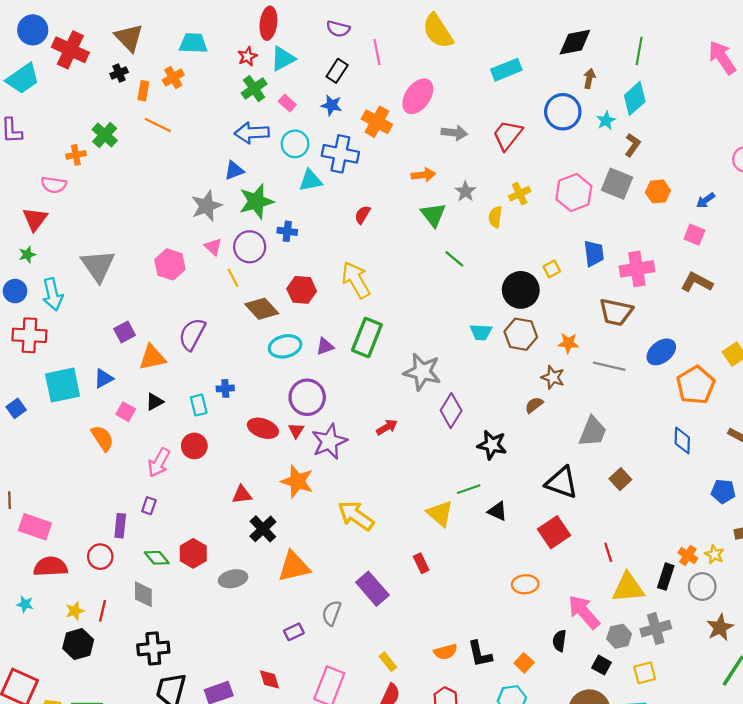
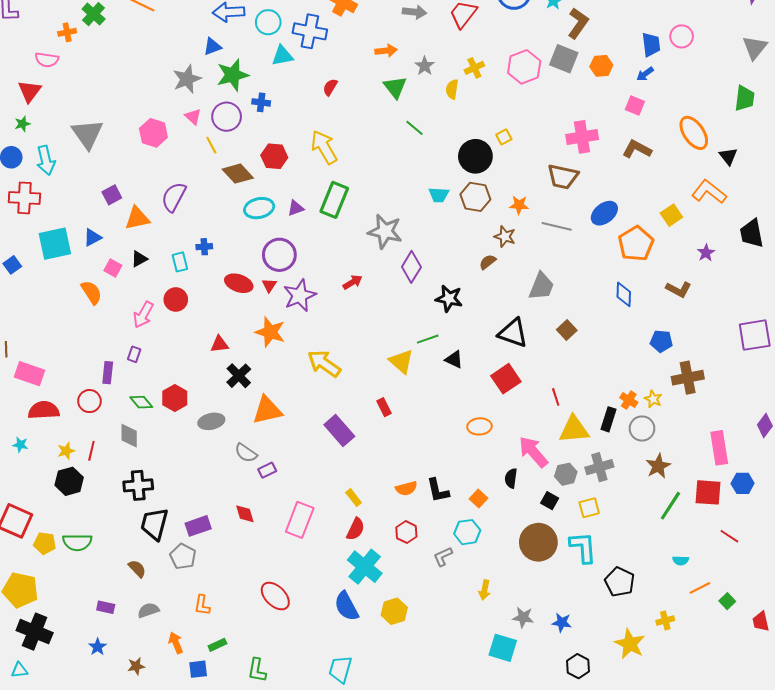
brown L-shape: (633, 145) -> (578, 23), size x1.4
blue trapezoid: (594, 253) -> (651, 45), moved
gray semicircle: (332, 613) -> (246, 453), moved, turned -75

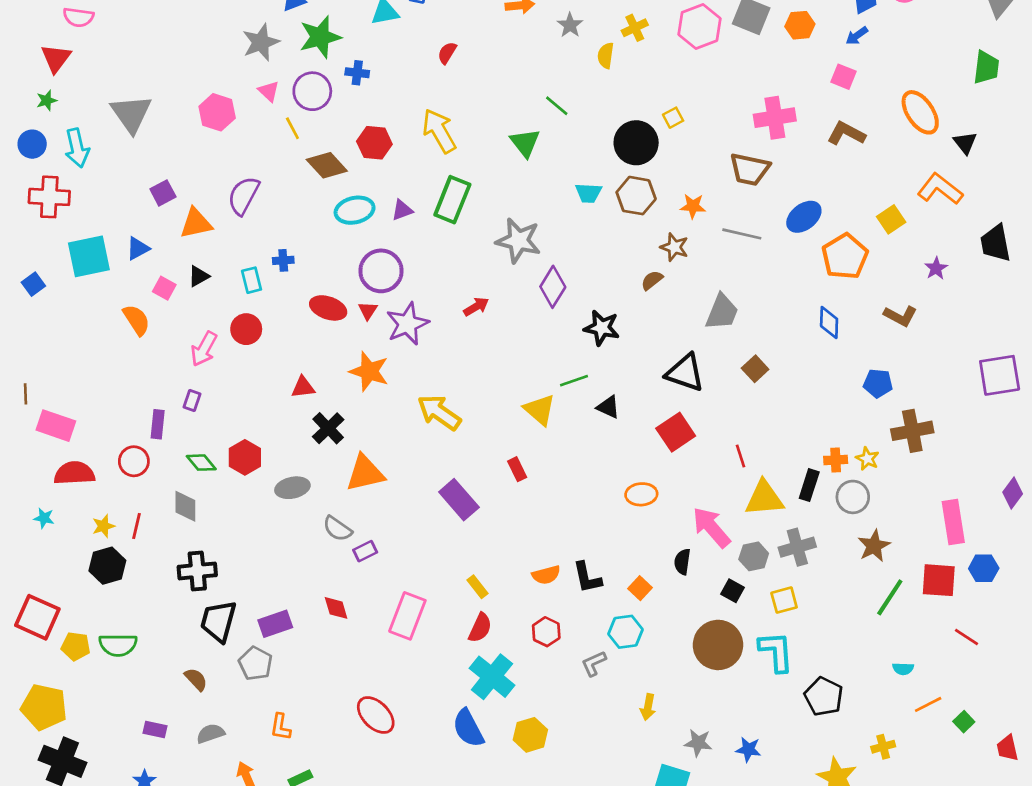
green triangle: (395, 87) -> (525, 143), moved
orange cross: (629, 400) -> (836, 460), turned -36

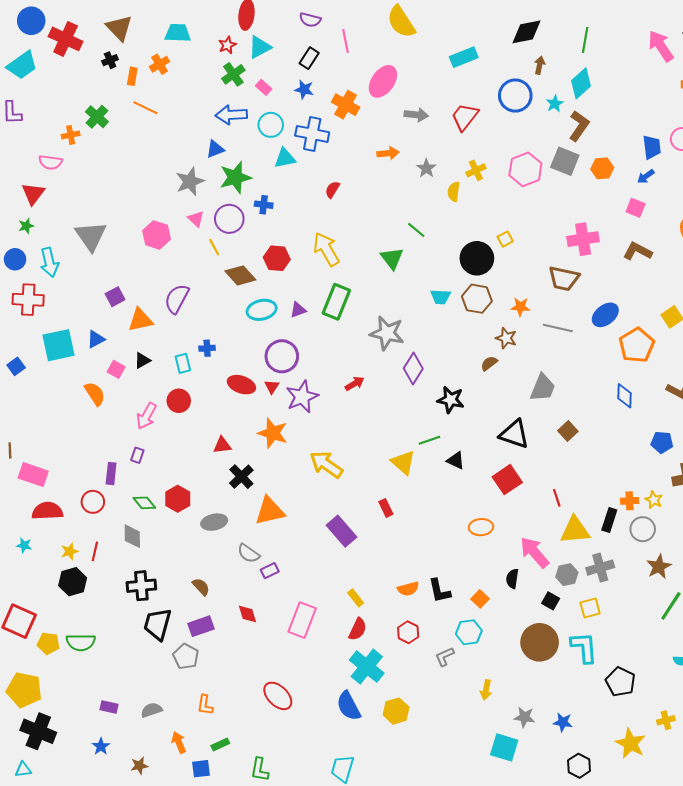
brown semicircle: (196, 679) -> (201, 587), moved

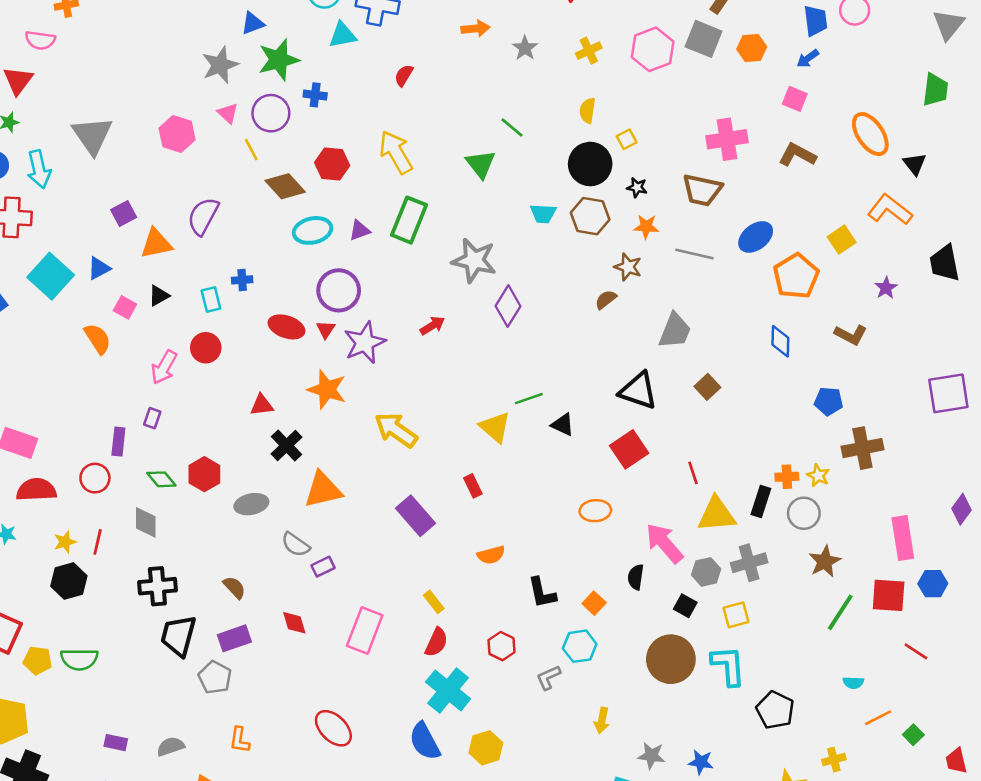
yellow semicircle: (454, 192) -> (588, 111), moved
cyan square: (58, 345) -> (51, 276), turned -36
black star: (451, 400) -> (637, 187), moved, size x0.6
orange semicircle: (408, 589) -> (491, 555), moved

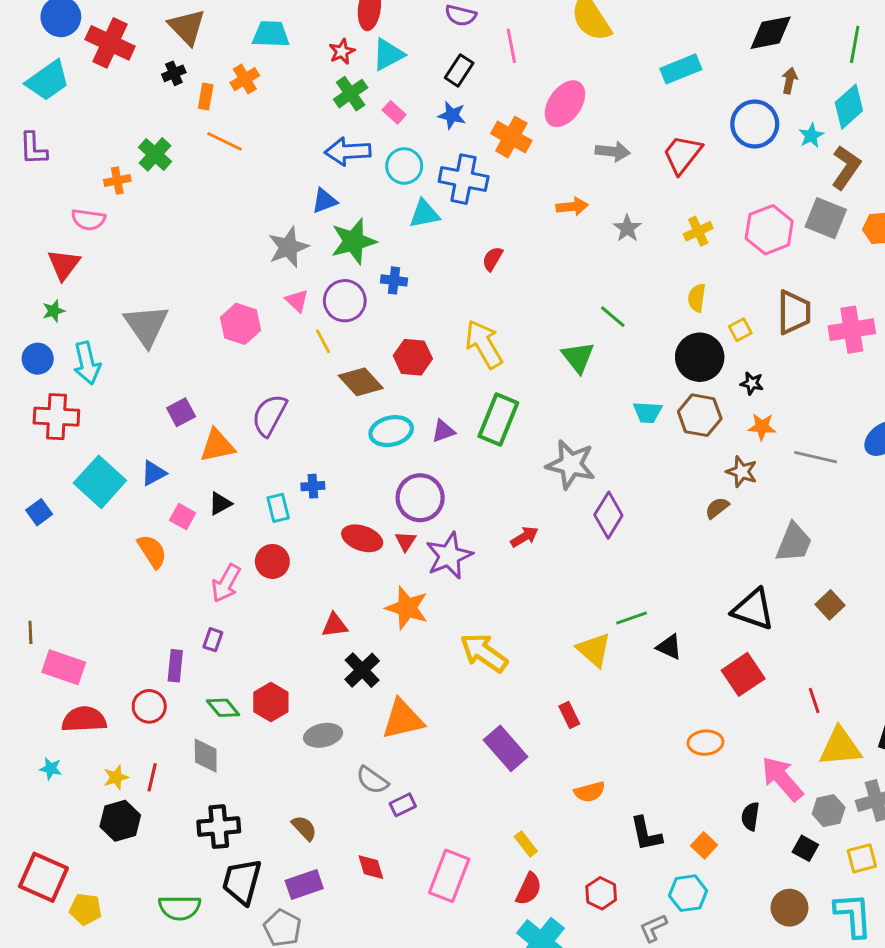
brown trapezoid: (702, 190) -> (794, 312), moved, turned -102
green semicircle: (79, 659) -> (180, 908), moved
brown circle: (671, 659) -> (789, 908), size x0.7

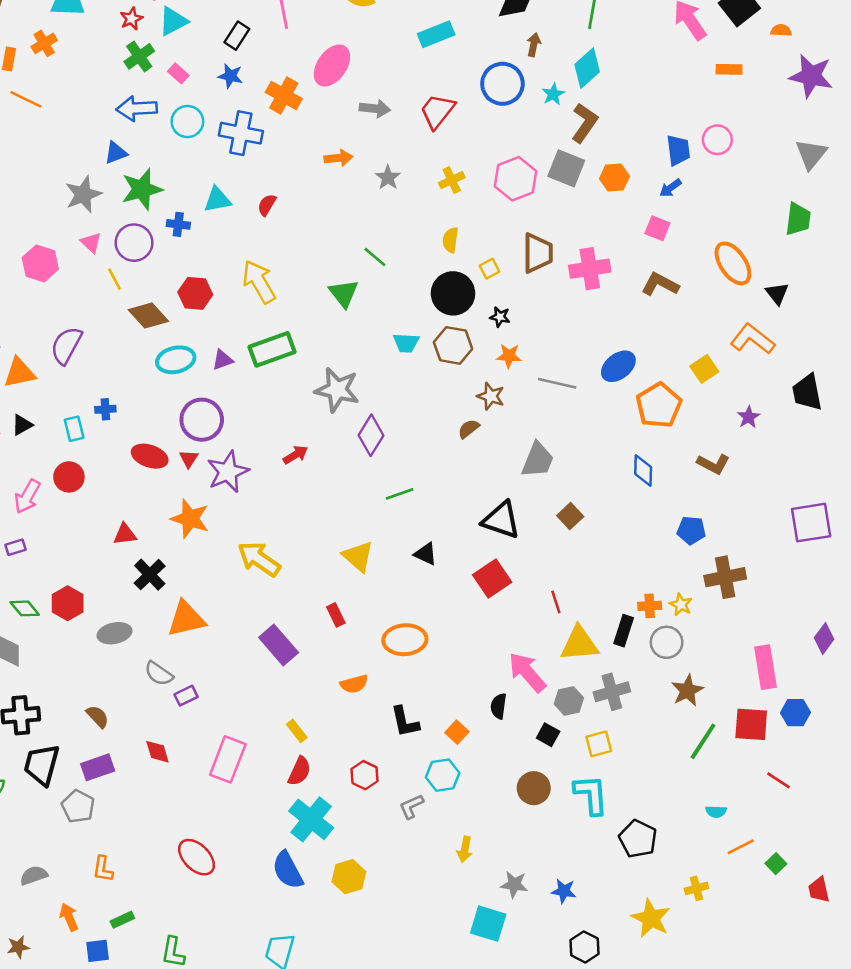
cyan triangle: (424, 214) -> (217, 200), moved
green rectangle: (498, 420) -> (272, 349), turned 48
green line: (632, 618) -> (400, 494), moved
purple rectangle: (213, 640) -> (16, 547), turned 54
orange ellipse: (705, 743) -> (405, 640), moved, size x1.4

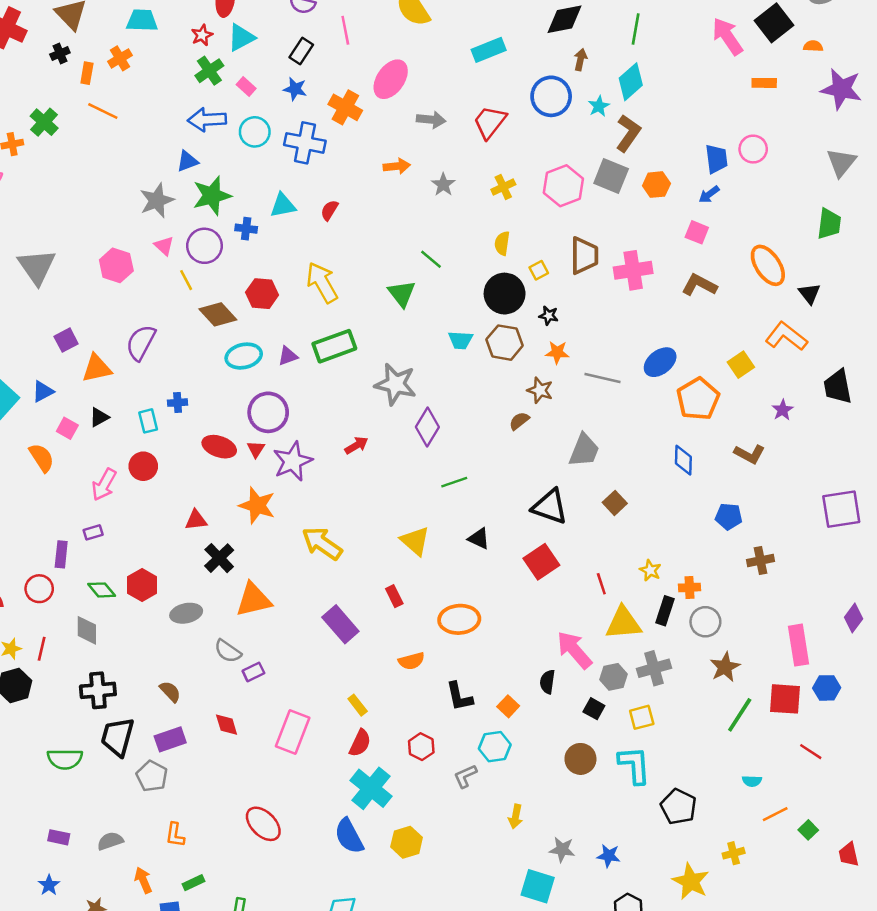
brown cross: (725, 577) -> (760, 561), size x0.7
yellow star: (681, 605) -> (650, 570), moved

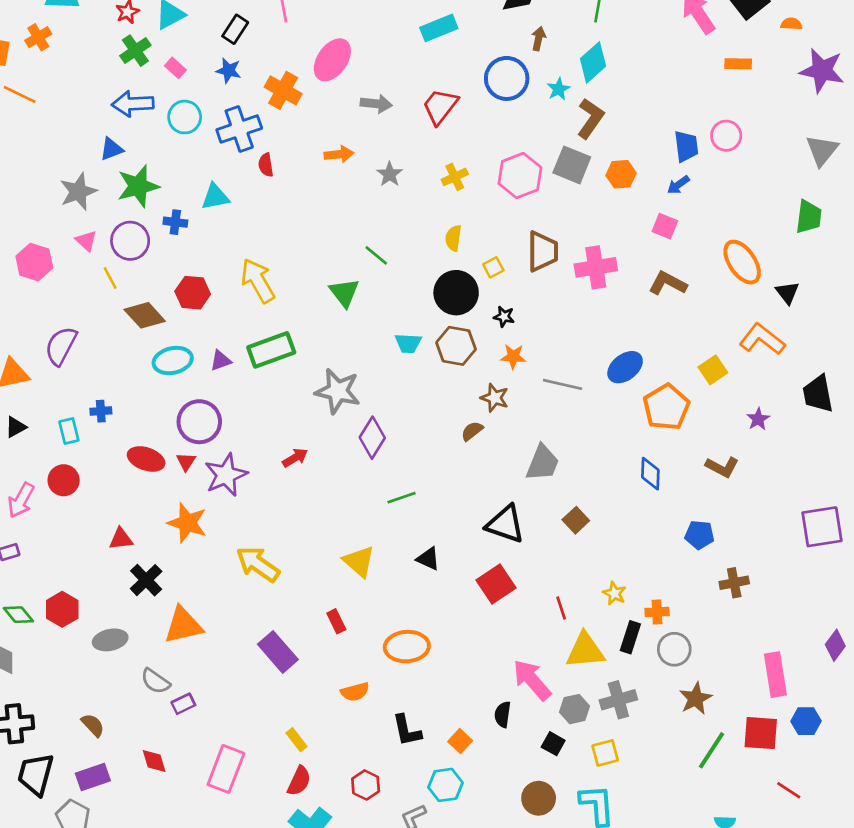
blue cross: (305, 143) -> (239, 129), turned -30
red semicircle: (329, 210) -> (266, 165), moved, turned -40

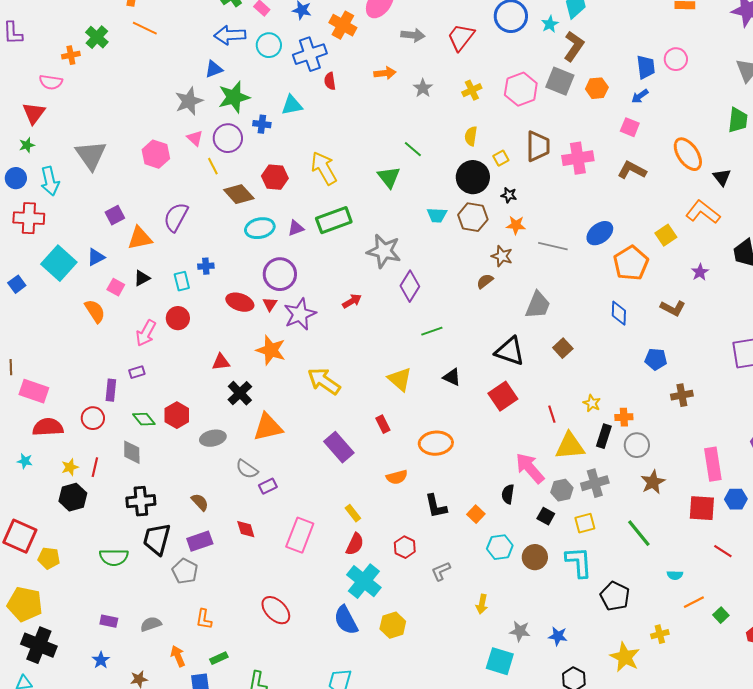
green line: (712, 750) -> (639, 533), moved, turned -72
cyan hexagon: (445, 785) -> (500, 547), moved

